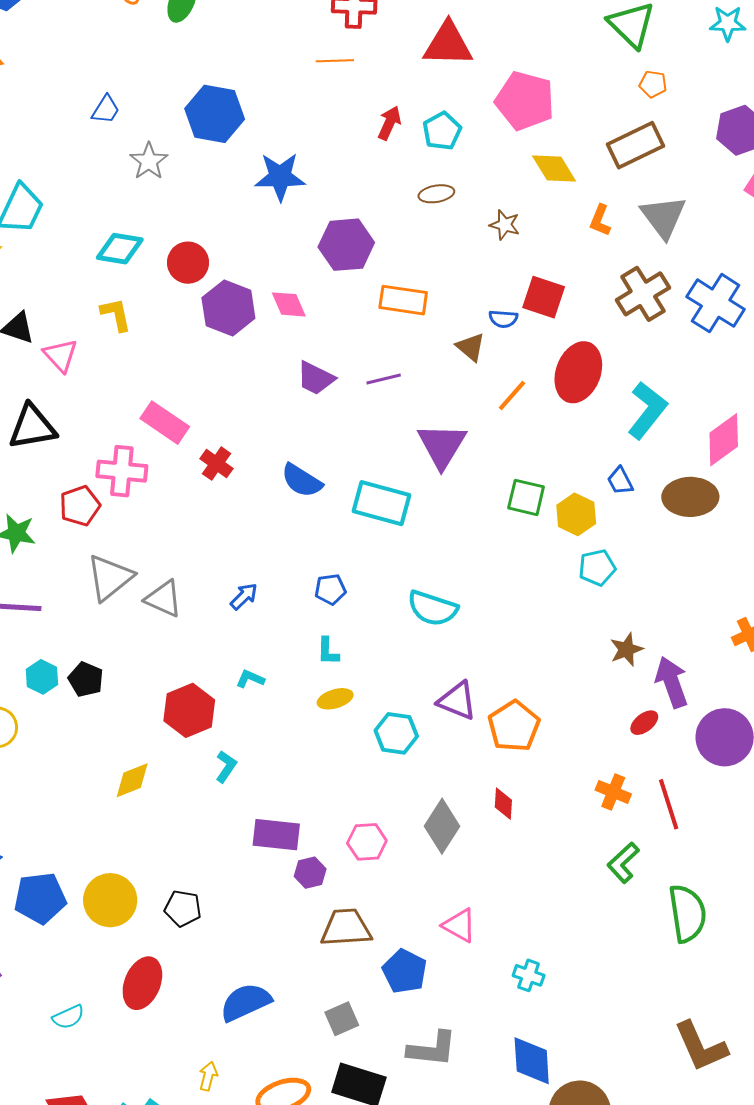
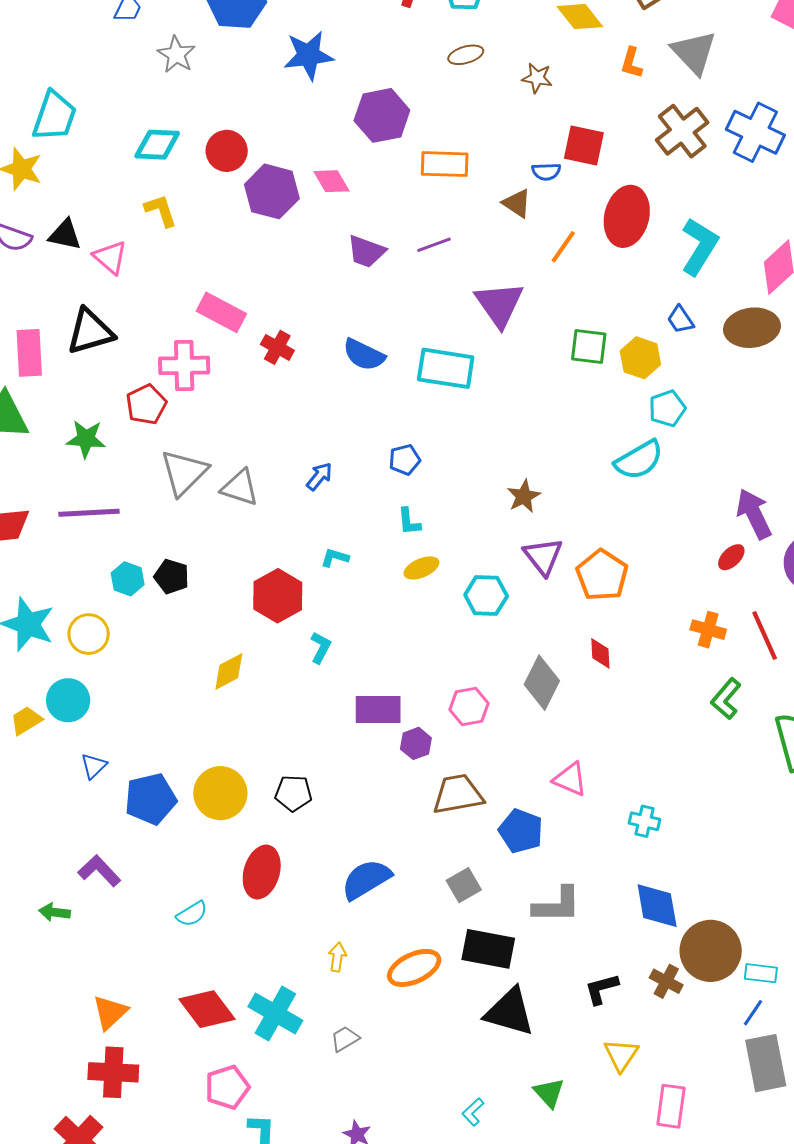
cyan semicircle: (433, 608) -> (639, 460), moved, turned -42
brown star: (626, 649) -> (524, 496), moved
purple triangle: (457, 701) -> (543, 556), turned 36

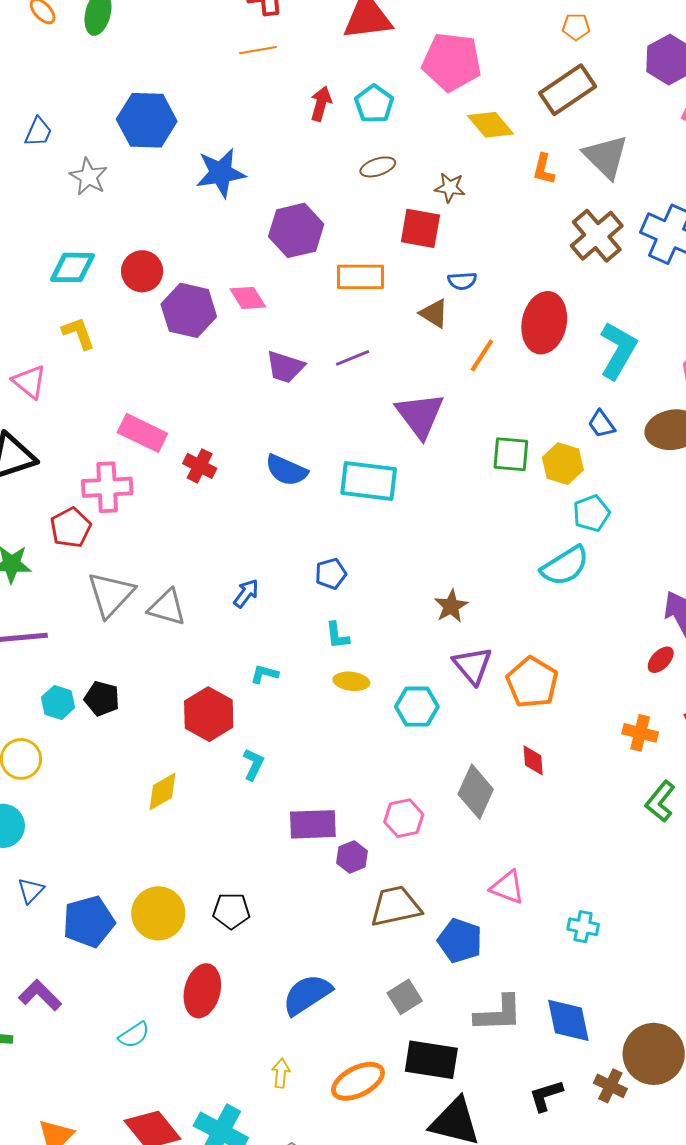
red square: (584, 146) -> (420, 228), moved
yellow ellipse: (421, 568) -> (351, 681), turned 32
blue diamond: (657, 906) -> (568, 1020), moved

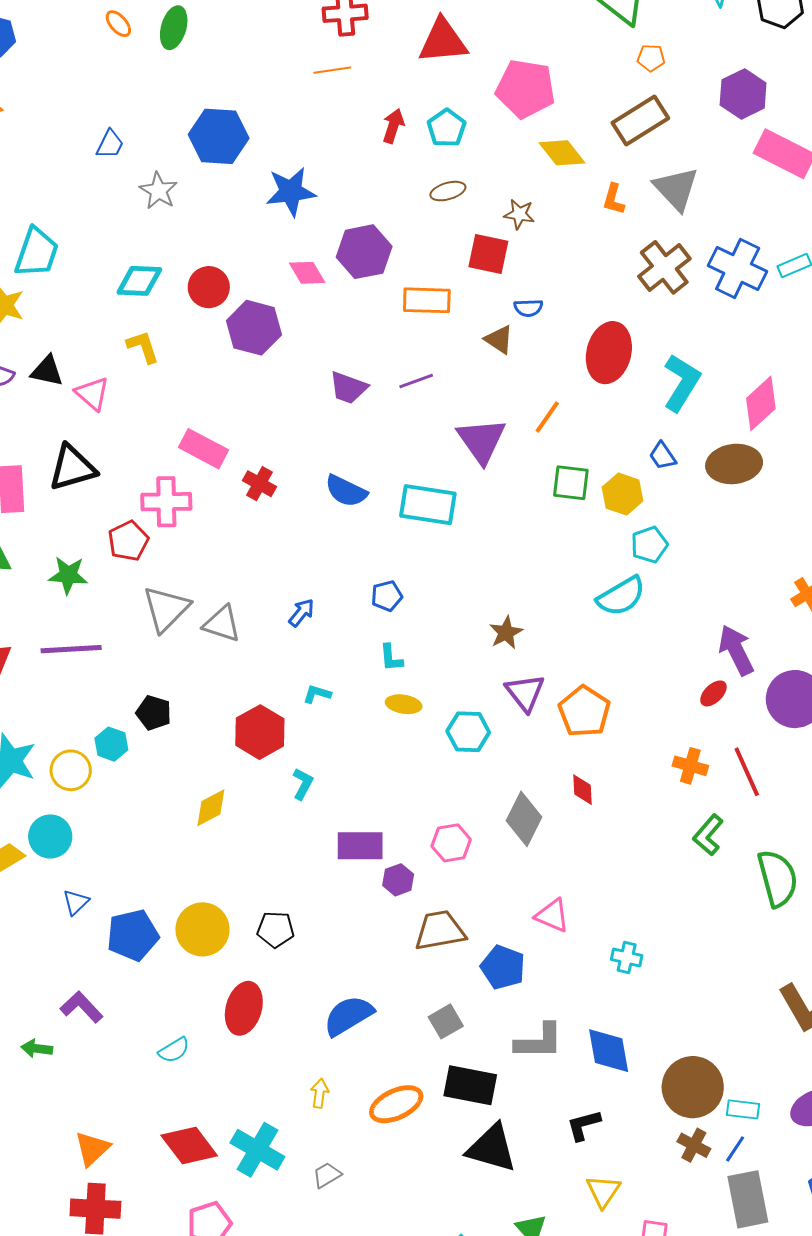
pink diamond: (248, 298) -> (307, 273), moved
orange line: (482, 355) -> (547, 417), moved
cyan hexagon: (58, 702) -> (111, 744), moved
brown cross: (610, 1086) -> (694, 1145), moved

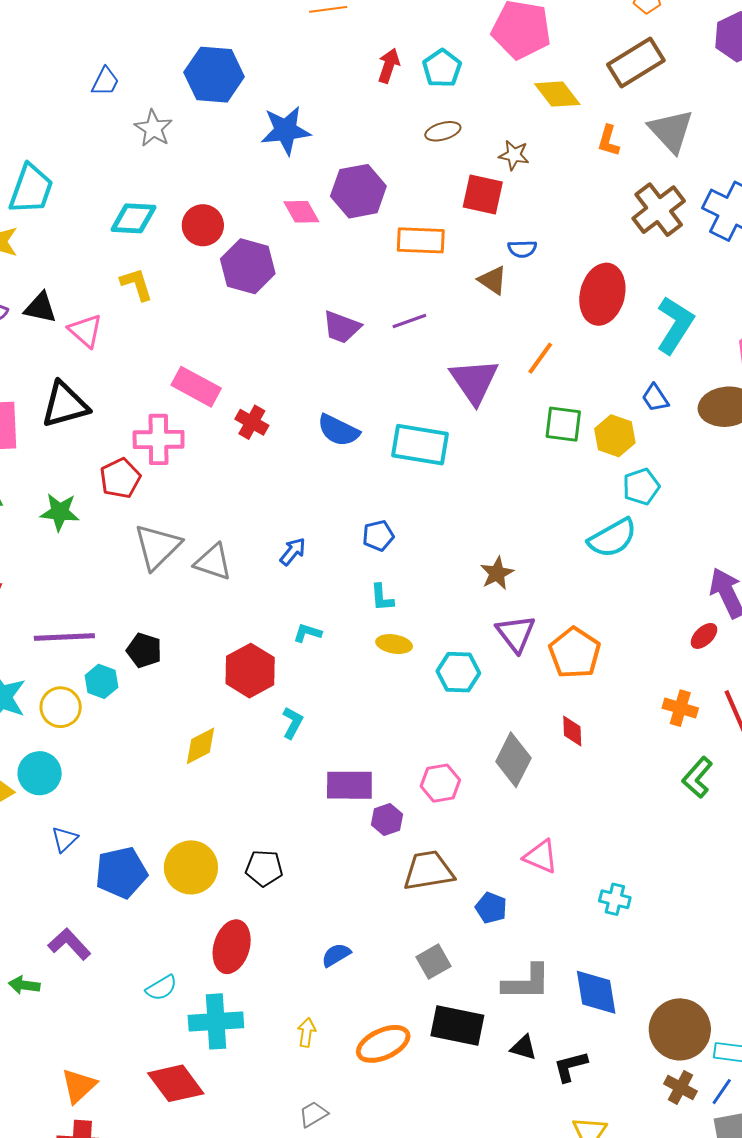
purple line: (71, 649) -> (64, 637), moved
blue pentagon: (503, 967) -> (491, 908), size x0.7
blue semicircle: (348, 1016) -> (336, 955), size x0.6
black triangle: (492, 1148) -> (523, 1048), moved, size x0.5
cyan cross: (257, 1150) -> (216, 1021), moved, turned -34

